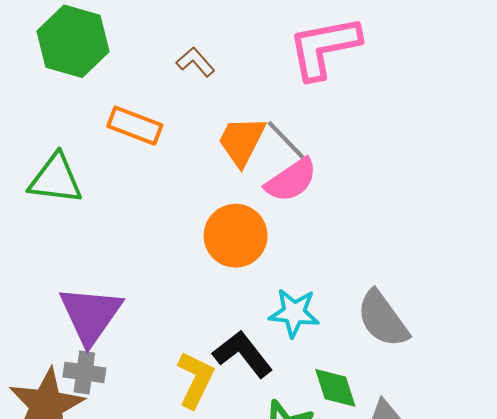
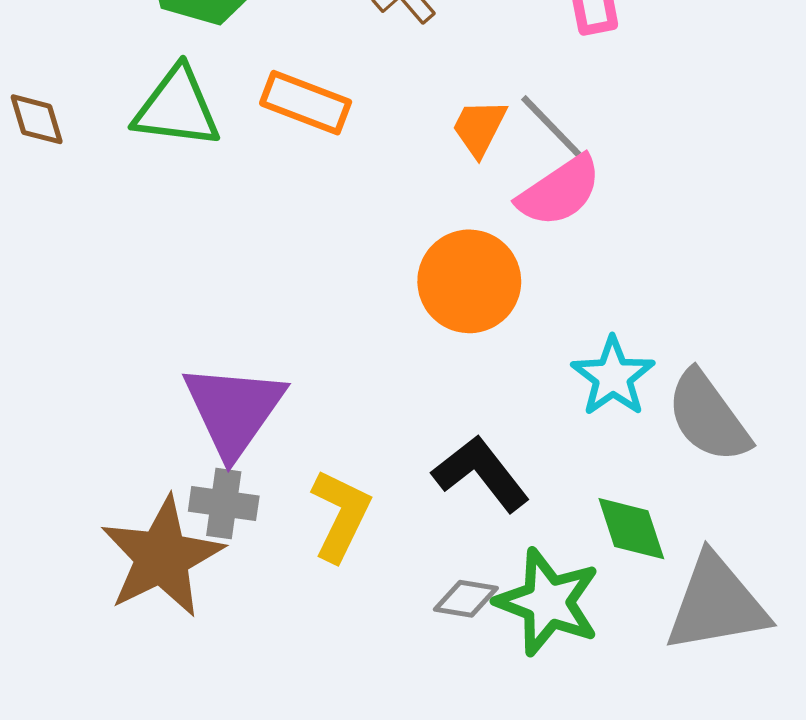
orange trapezoid: (242, 141) -> (479, 128), size x0.7
green triangle: (56, 179) -> (177, 108), moved
cyan star: (294, 313) -> (613, 377), moved, turned 30
yellow L-shape: (195, 380) -> (341, 515), moved

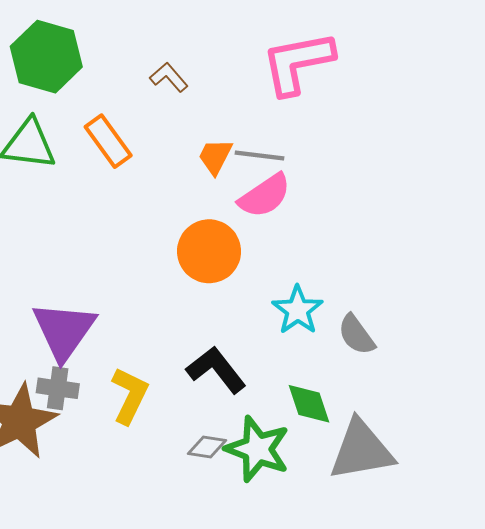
orange rectangle: (306, 103) -> (108, 141), turned 33
gray line: (551, 126) -> (260, 156), turned -39
gray semicircle: (708, 417) -> (356, 335), size x0.7

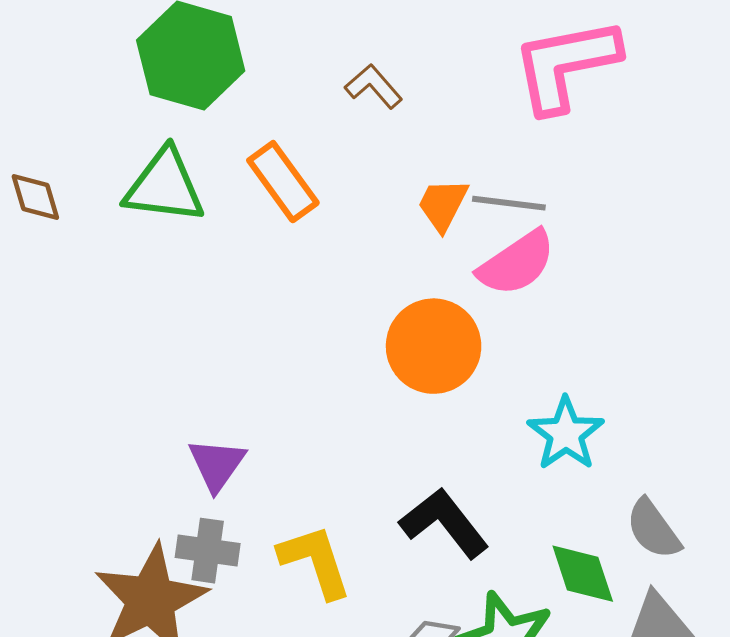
purple triangle: (64, 331) -> (217, 464), size x0.6
gray semicircle: (356, 335) -> (653, 529), moved
yellow L-shape: (130, 395) -> (315, 561), turned -44

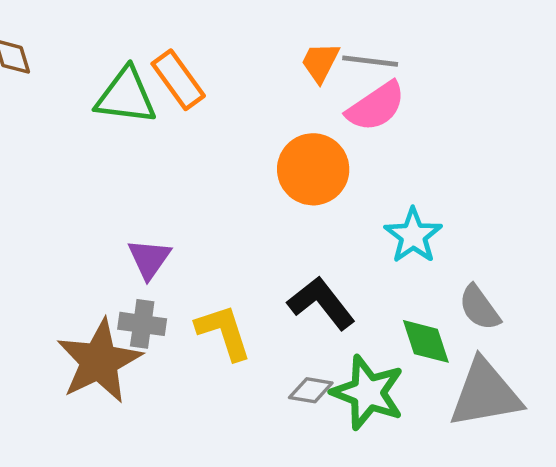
orange rectangle: (283, 182) -> (178, 80), moved
green triangle: (165, 186) -> (126, 96), moved

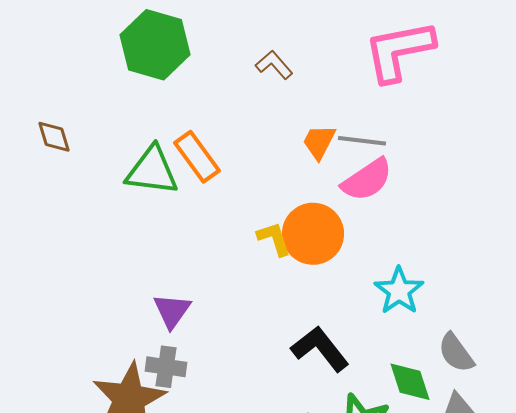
yellow L-shape: (224, 332) -> (274, 239), moved, size x0.7

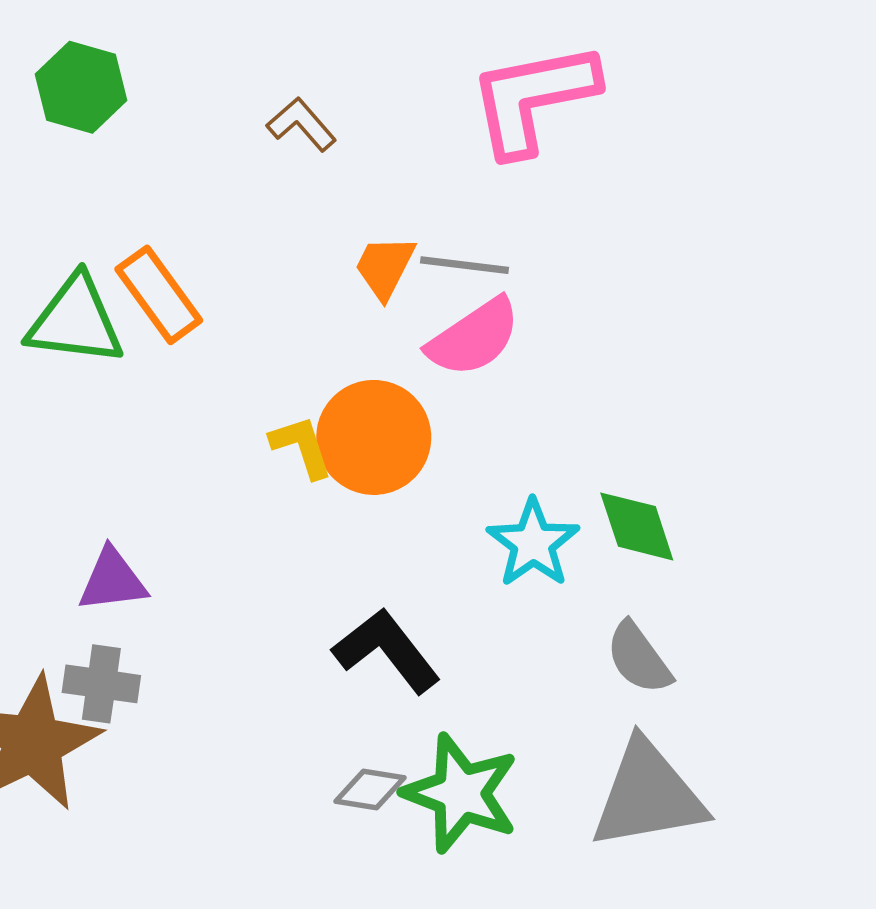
green hexagon: (155, 45) -> (81, 87), size x0.7
purple triangle: (172, 311) -> (112, 580), turned 48
green diamond: (410, 382) -> (637, 526), moved

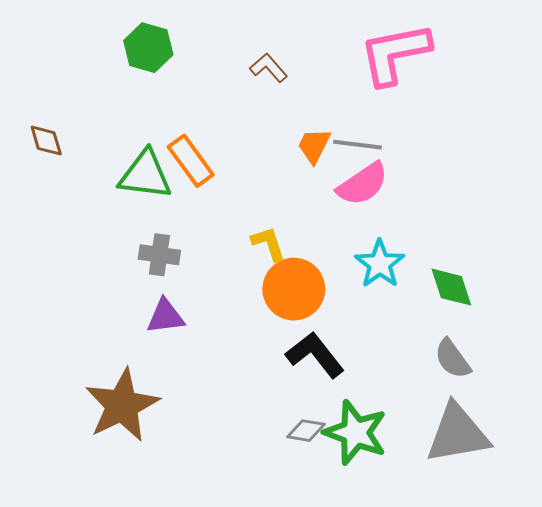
orange circle: (374, 437) -> (294, 289), moved
cyan star: (533, 543) -> (380, 264), moved
gray cross: (101, 684) -> (159, 255), moved

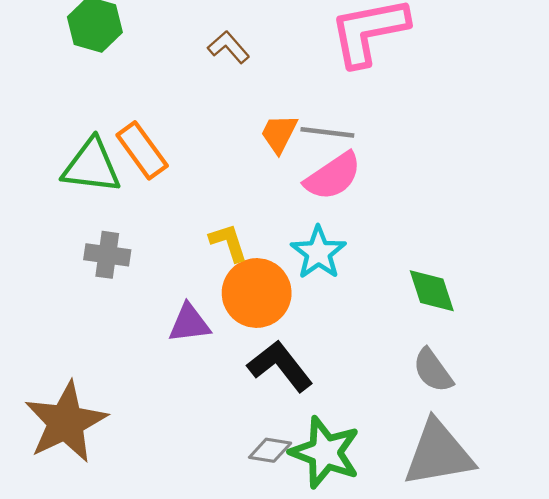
cyan star: (380, 264) -> (318, 253), moved
purple triangle: (165, 316) -> (189, 323), moved

